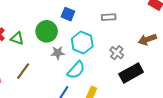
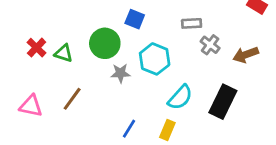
gray cross: (117, 53) -> (210, 45), moved
cyan semicircle: (76, 70) -> (180, 97), moved
black rectangle: (131, 73) -> (223, 102), turned -35

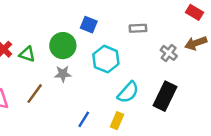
gray cross: (210, 45) -> (169, 53), moved
brown arrow: (246, 55) -> (196, 43), moved
gray star: (120, 73) -> (63, 74), moved

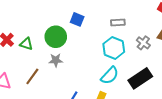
cyan hexagon: (106, 59) -> (114, 48), moved
black rectangle: (165, 96) -> (140, 78), turned 30

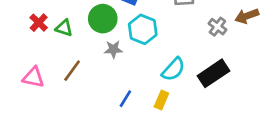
cyan hexagon: (114, 48) -> (143, 29), moved
gray star: (56, 60) -> (113, 49), moved

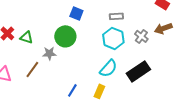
green circle: (103, 19) -> (65, 36), moved
cyan hexagon: (143, 29) -> (113, 38), moved
gray star: (113, 49) -> (49, 53), moved

